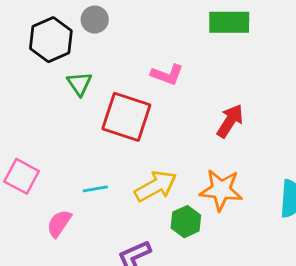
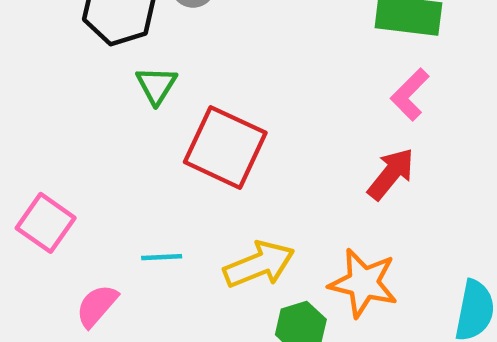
pink L-shape: (167, 75) -> (410, 94), moved, turned 108

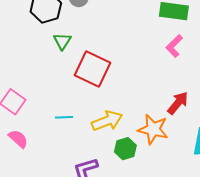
red arrow: (391, 174) -> (178, 103), moved
pink semicircle: (97, 306) -> (18, 139), moved, turned 90

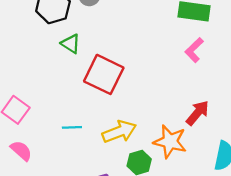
green triangle: (62, 41) -> (71, 44), turned -30

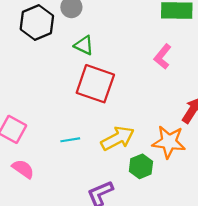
green triangle: (71, 44) -> (84, 45), moved
pink L-shape: (194, 50) -> (163, 57), moved

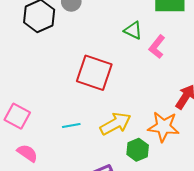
green triangle: (84, 45) -> (133, 30), moved

